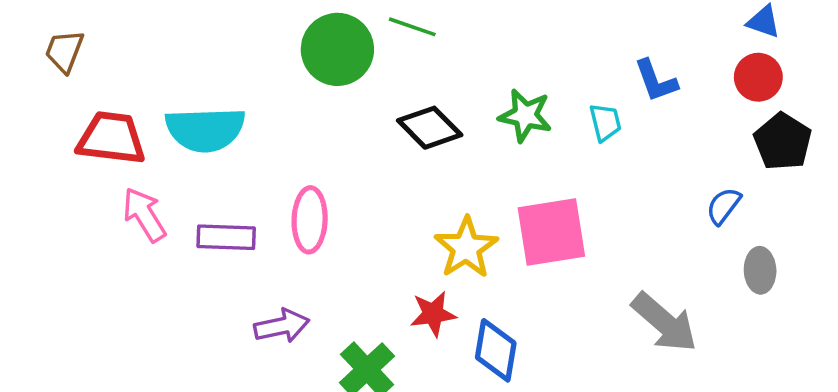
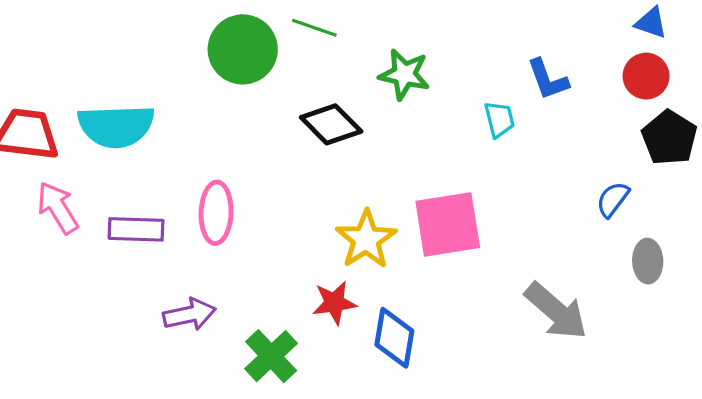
green star: (525, 115) -> (404, 74), moved

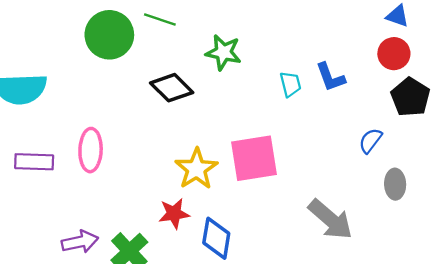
blue L-shape: (548, 79) -> (330, 77), moved
purple arrow: (189, 314) -> (80, 242), moved

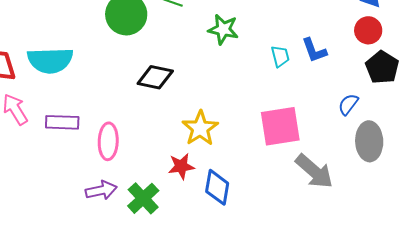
black diamond: (172, 88) -> (155, 77), moved, turned -33
pink ellipse: (91, 150) -> (108, 141), moved
pink square: (254, 158) -> (280, 126), moved
gray ellipse: (395, 184) -> (369, 141), size x1.5

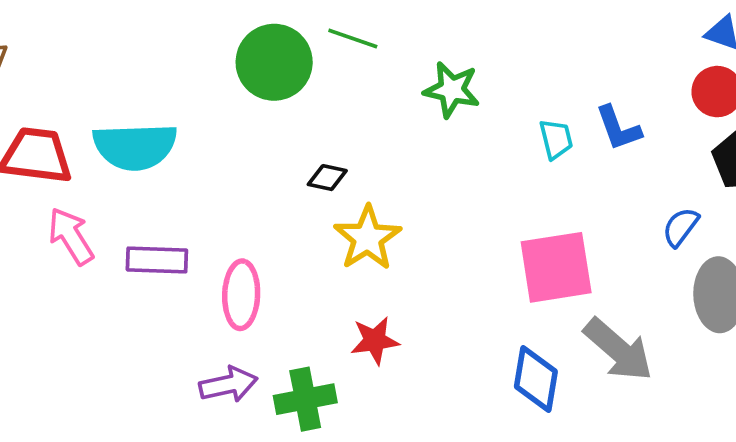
black diamond: (155, 77) -> (327, 178), size x0.6
yellow star: (200, 128) -> (367, 238), moved
blue diamond: (217, 187) -> (536, 379), moved
green cross: (143, 198) -> (305, 399), turned 32

